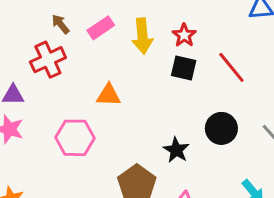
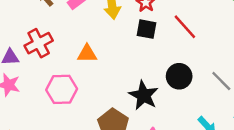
red cross: (48, 60) -> (39, 43), moved
black star: (176, 150) -> (144, 95), size x1.4

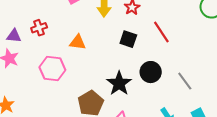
black square: (146, 29) -> (128, 39), moved
red cross: (39, 43) -> (39, 28), size x0.7

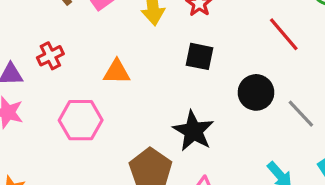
red line: (161, 32) -> (284, 34), moved
black circle: (151, 72) -> (256, 92), moved

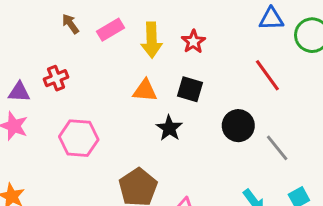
orange triangle: (117, 72) -> (145, 91), moved
black star: (193, 131) -> (169, 128), moved, size x0.7

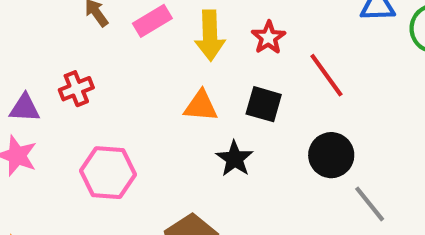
red line: (267, 75) -> (326, 75), moved
gray line: (277, 148) -> (370, 204), moved

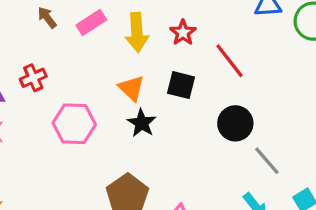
orange triangle: (201, 106) -> (131, 88), turned 40
black star: (235, 159) -> (142, 123), moved
pink hexagon: (108, 173) -> (74, 124), moved

